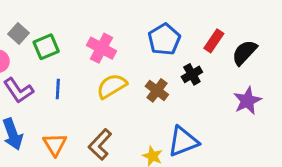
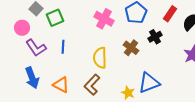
pink cross: (102, 48) -> (104, 19), moved
yellow semicircle: (112, 86) -> (100, 58), moved, turned -60
orange triangle: (55, 144) -> (61, 85), turned -30

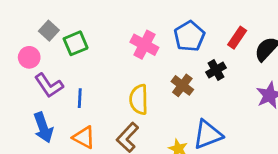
blue line: (63, 47) -> (80, 98), moved

